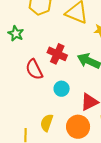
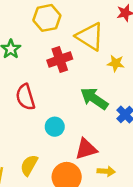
red cross: (57, 54) -> (60, 60), moved, turned 36

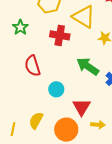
red cross: (60, 60) -> (60, 35), turned 30
red triangle: (86, 149) -> (82, 107), turned -42

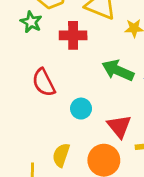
green star: (20, 27) -> (31, 22), moved

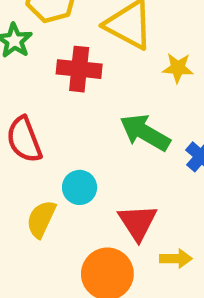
yellow semicircle: (61, 155) -> (41, 219), moved

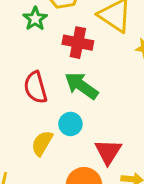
green arrow: (145, 133) -> (81, 86), moved

